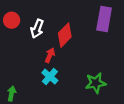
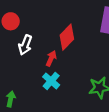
white arrow: (37, 29) -> (25, 45), moved

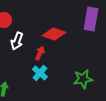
red diamond: (67, 37) -> (54, 34), turned 65

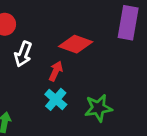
green star: (83, 79) -> (98, 108), moved

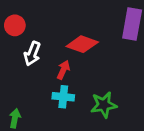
cyan cross: (56, 99) -> (63, 97), turned -35

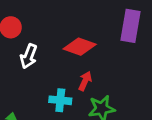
red arrow: (63, 70) -> (85, 81), moved

